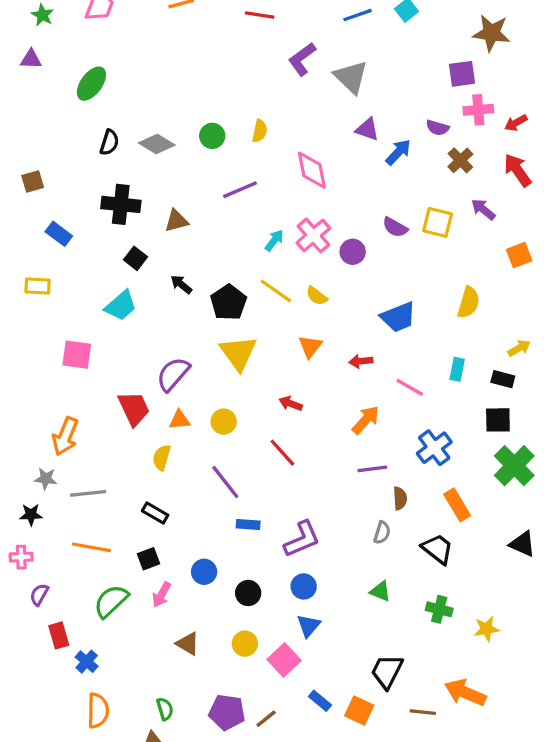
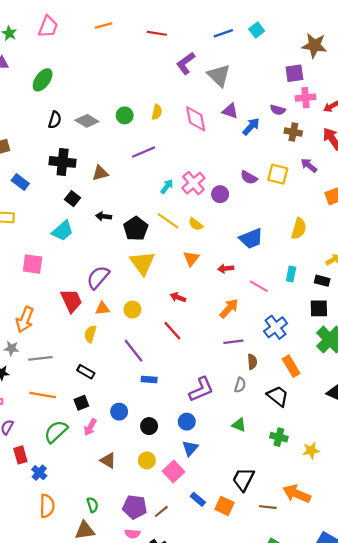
brown cross: (460, 160) -> (293, 132), turned -35
pink diamond: (312, 170) -> (196, 119), moved
black arrow: (181, 284) -> (104, 216), turned -32
purple L-shape: (302, 539) -> (201, 389), moved

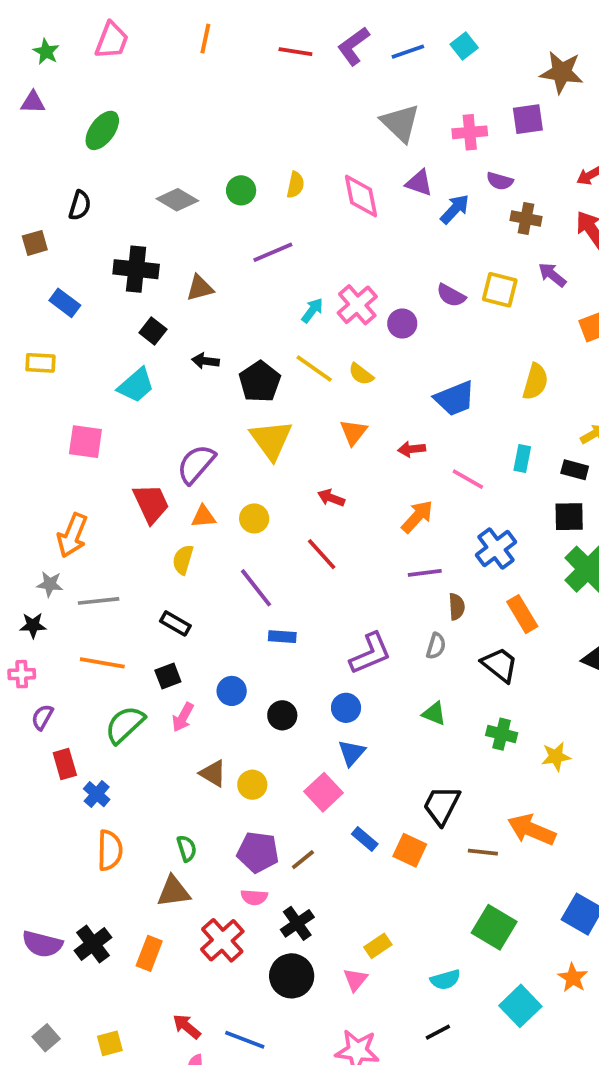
orange line: (104, 26) -> (205, 39), turned -63
purple L-shape: (186, 63) -> (354, 46), moved
pink cross: (306, 98) -> (470, 132), moved
black semicircle: (55, 120) -> (80, 205), moved
yellow circle: (147, 460) -> (252, 785), moved

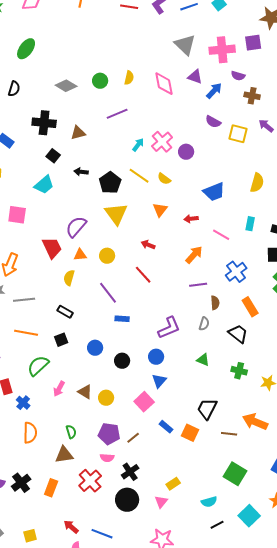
pink cross: (470, 132) -> (222, 50), size x1.4
purple semicircle: (451, 295) -> (213, 122), moved
pink arrow: (183, 717) -> (59, 389), moved
black line: (438, 1032) -> (217, 525), moved

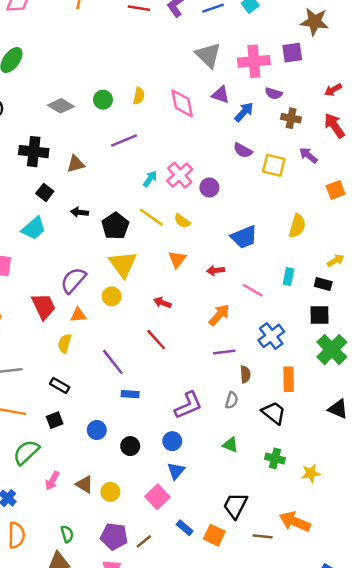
yellow circle: (107, 256) -> (112, 296), moved
orange rectangle: (250, 307) -> (289, 379), turned 30

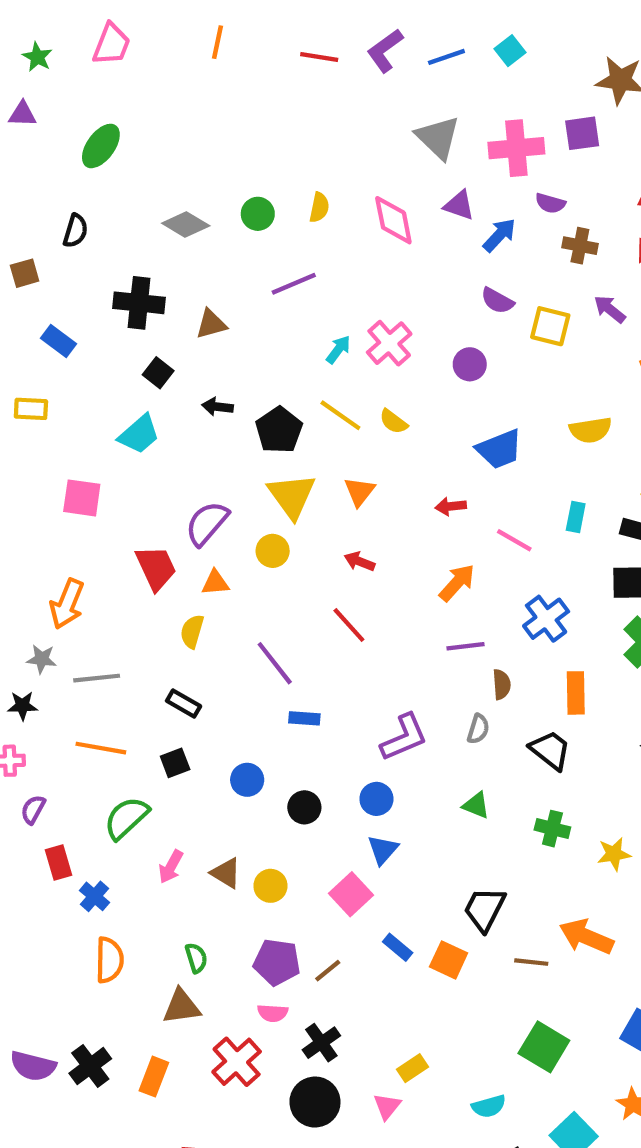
purple circle: (209, 187) -> (470, 364), moved
yellow semicircle: (297, 226) -> (591, 430), turned 65
orange triangle: (177, 259) -> (360, 492), moved

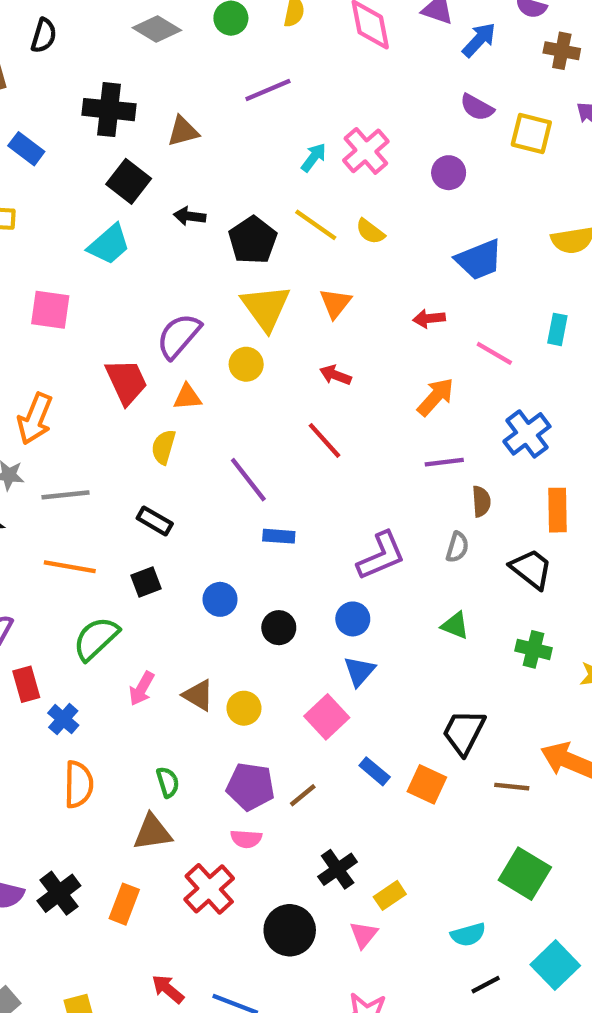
black square: (158, 373) -> (129, 181), size x1.4
black cross: (321, 1043) -> (338, 869), moved

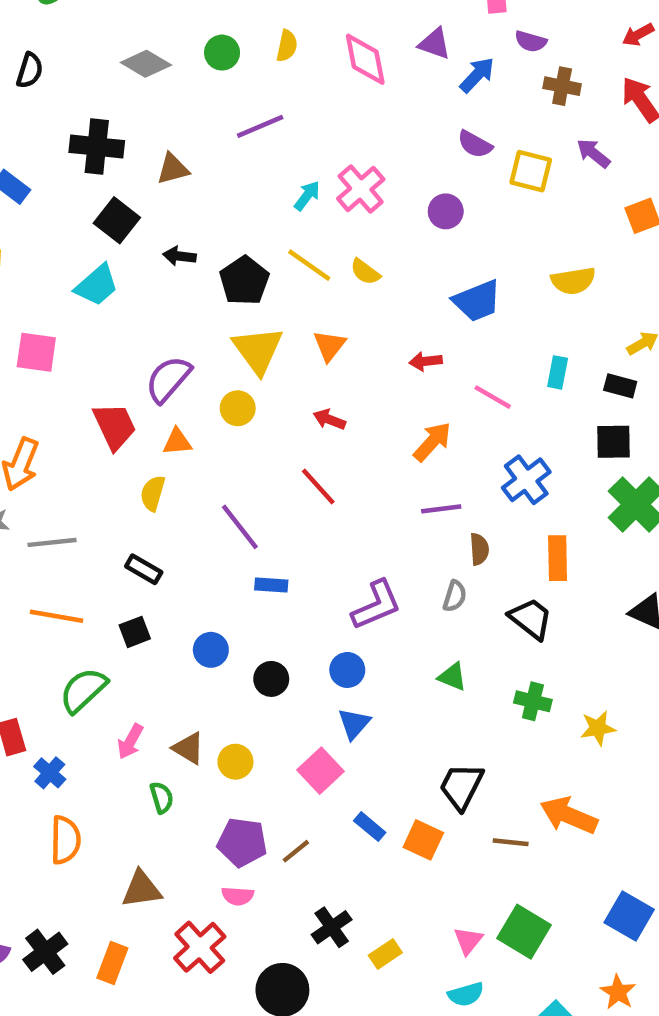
green semicircle: (168, 782) -> (162, 797), moved
pink triangle: (364, 935) -> (468, 941), moved

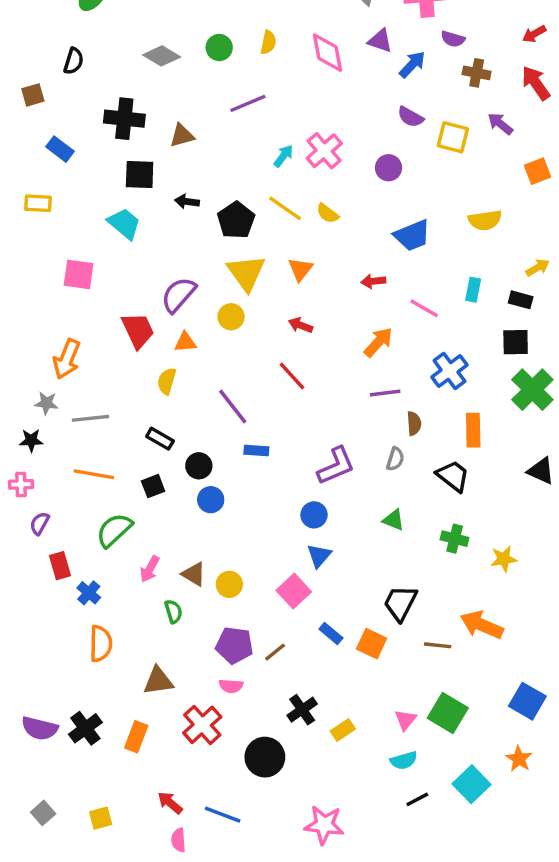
black square: (117, 220) -> (140, 175), turned -36
cyan trapezoid: (97, 285) -> (124, 224), turned -99
black circle: (271, 679) -> (199, 466), moved

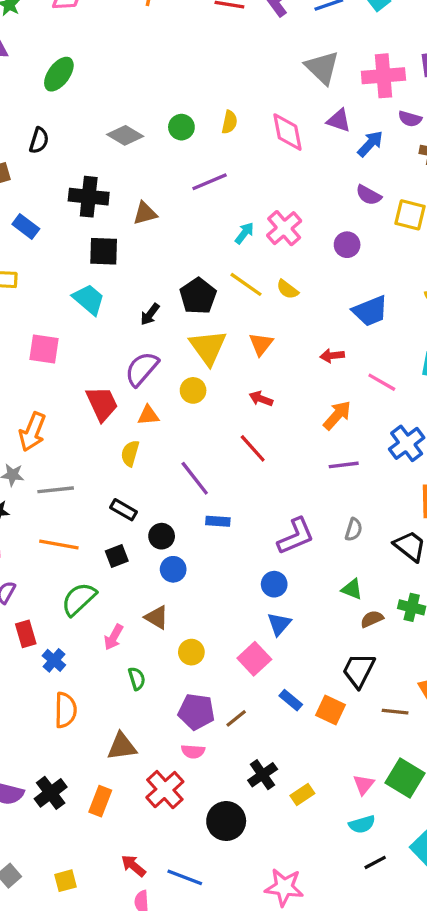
black arrow: (187, 202) -> (150, 314), moved, turned -60
brown semicircle: (414, 423) -> (372, 619), moved, turned -110
brown triangle: (194, 574) -> (157, 617), moved

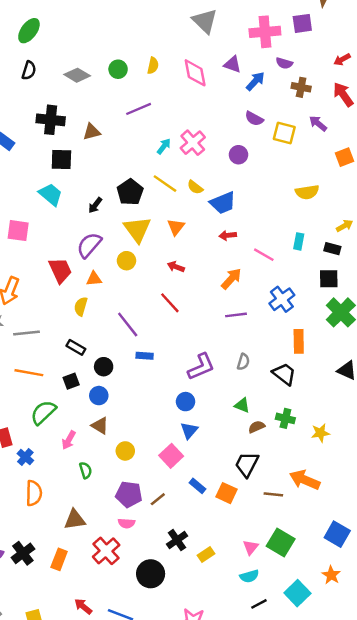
gray triangle: (322, 67) -> (205, 21), moved
black semicircle: (39, 140) -> (29, 70), moved
blue trapezoid: (370, 311) -> (223, 203), moved
blue circle: (173, 569) -> (99, 396), moved

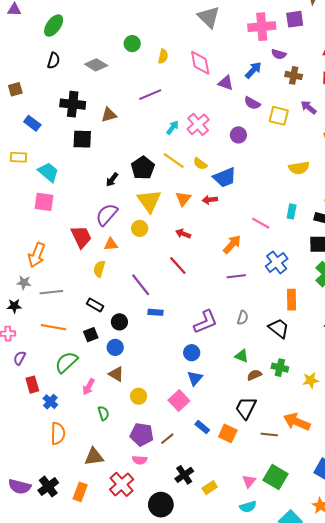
purple triangle: (232, 64) -> (226, 83), moved
green circle: (118, 69) -> (132, 44), moved
cyan trapezoid: (51, 194) -> (48, 172), moved
red arrow: (228, 235) -> (210, 200), moved

